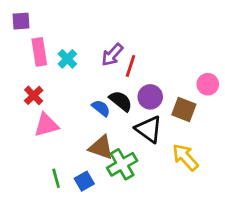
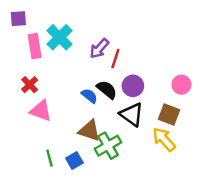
cyan cross: (67, 59) -> (59, 37), moved, size x1.5
pink circle: (208, 84) -> (181, 85), moved
brown square: (184, 110) -> (169, 114), moved
pink triangle: (46, 125) -> (41, 111), turned 35

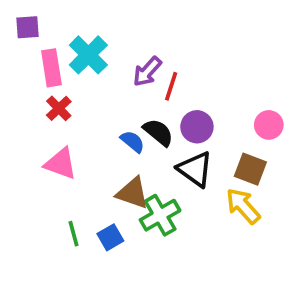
red cross: (30, 85) -> (59, 108), moved

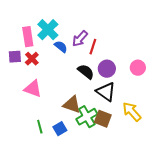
purple square: (27, 27) -> (15, 57), moved
pink circle: (269, 125) -> (138, 68), moved
blue semicircle: (132, 142) -> (61, 47), moved
brown square: (250, 169) -> (103, 119), moved

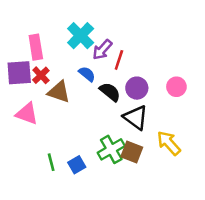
cyan cross: (48, 30) -> (81, 36), moved
blue semicircle: (61, 47) -> (87, 74), moved
purple square: (15, 57) -> (19, 73), size x1.5
pink triangle: (33, 89) -> (27, 114), moved
brown triangle: (72, 105) -> (59, 92), moved

